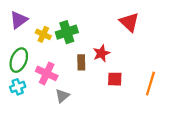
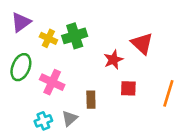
red triangle: (129, 22) -> (142, 43), moved
brown rectangle: (81, 62) -> (91, 100), moved
cyan cross: (18, 87) -> (43, 121), moved
gray triangle: (62, 96) -> (70, 118), moved

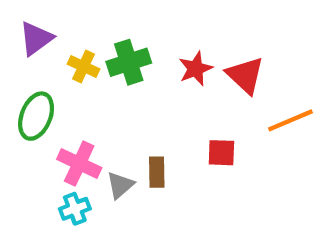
red star: (113, 60) -> (196, 69), moved
pink cross: (52, 82) -> (79, 164), moved
orange line: (168, 93) -> (290, 120), moved, turned 50
gray triangle: (70, 118) -> (120, 185), moved

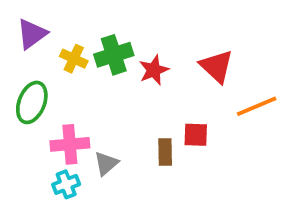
red star: (196, 69) -> (154, 70), moved
pink cross: (79, 164) -> (70, 144), turned -30
brown rectangle: (157, 172) -> (165, 152), moved

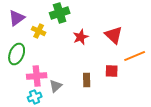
green cross: (114, 55) -> (60, 13), moved
red square: (196, 135) -> (112, 71), moved

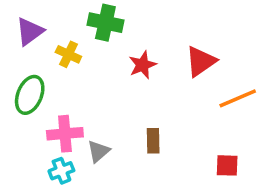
green cross: (60, 13) -> (105, 23), turned 30
red triangle: (114, 35) -> (201, 61), turned 42
red square: (112, 71) -> (227, 165), moved

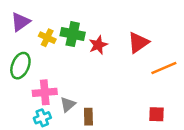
green cross: (105, 23) -> (73, 34), moved
brown rectangle: (153, 141) -> (88, 117), moved

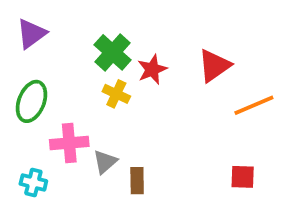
green cross: (73, 34) -> (113, 52), turned 30
yellow cross: (47, 38) -> (116, 94), moved
cyan cross: (42, 118) -> (33, 182), moved, turned 35

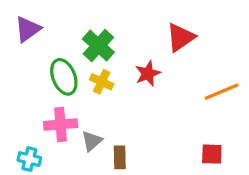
red triangle: (214, 66) -> (181, 37), moved
red star: (152, 69) -> (148, 74), moved
green ellipse: (31, 101) -> (64, 77), moved, turned -44

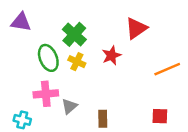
purple triangle: (28, 29) -> (21, 22), turned 45
brown rectangle: (120, 157) -> (103, 119), moved

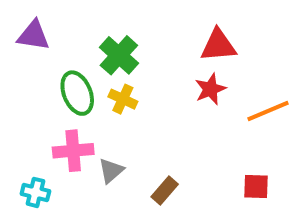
red triangle: (136, 28) -> (218, 45), turned 30
red star: (111, 55) -> (210, 89), moved
brown rectangle: (103, 119) -> (165, 190), turned 42

